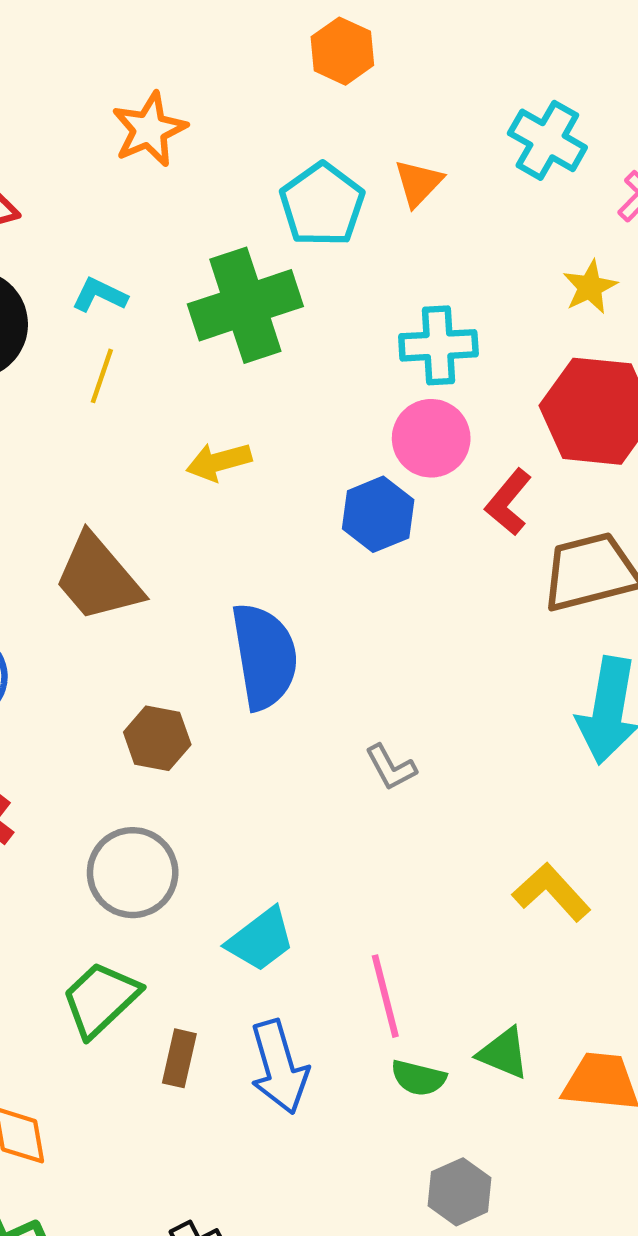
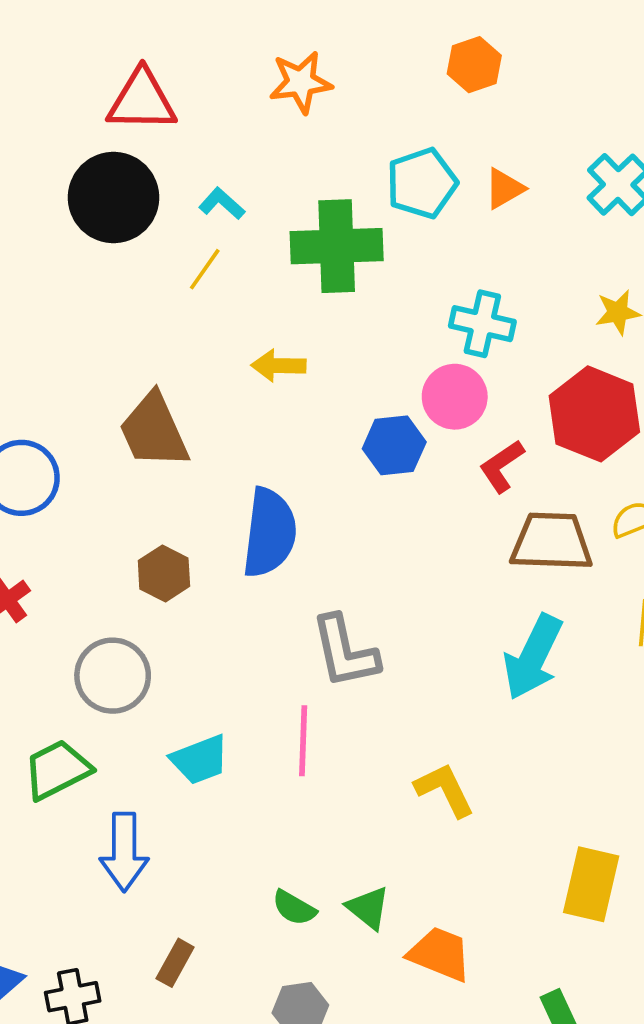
gray L-shape: (391, 767) -> (345, 652), size x1.8
pink line: (385, 996) -> (303, 741), moved
brown rectangle: (179, 1058) -> (175, 963), moved
blue arrow: (279, 1067) -> (124, 852), moved

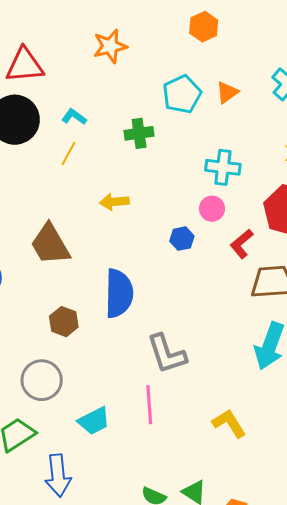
green cross: (337, 246) -> (139, 133), size x0.6
pink circle: (455, 397) -> (212, 209), size x0.7
blue hexagon: (394, 445) -> (182, 239), size x0.7

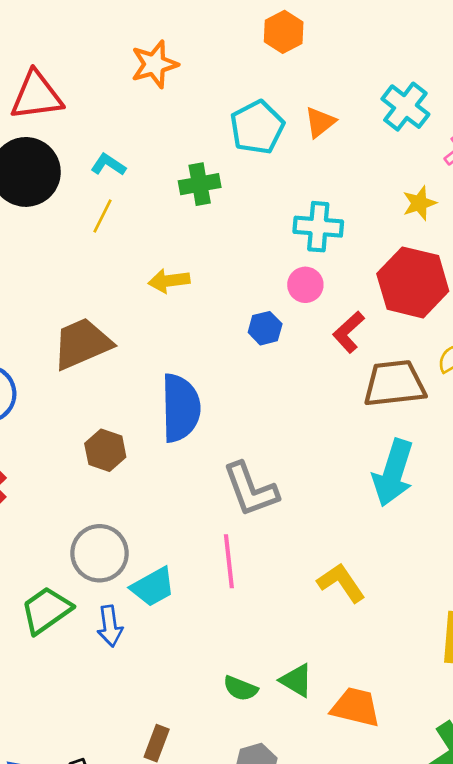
brown trapezoid: (50, 244) -> (82, 344), turned 99
gray circle: (42, 380) -> (100, 553), moved
blue arrow: (58, 476) -> (110, 626), moved, size x0.7

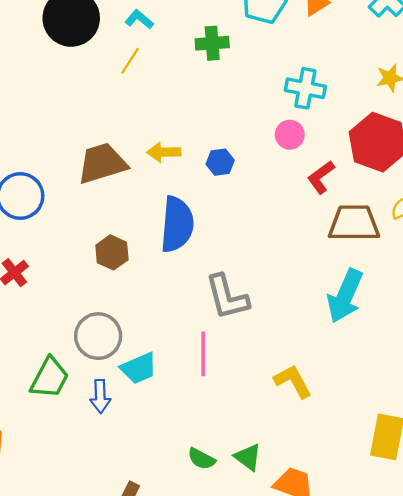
yellow arrow: (169, 281) -> (164, 152), moved
blue hexagon: (265, 328) -> (220, 162), moved
green trapezoid: (46, 610) -> (50, 378), turned 147

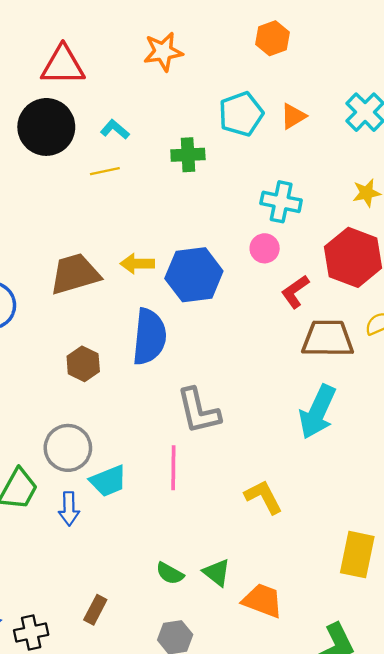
yellow line: (130, 61) -> (105, 171), turned 44
blue hexagon: (220, 162) -> (194, 275), size x2.0

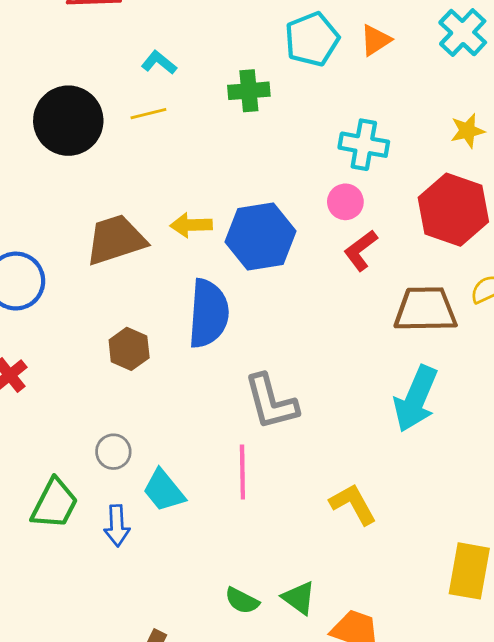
black circle: (46, 127) -> (68, 121), moved
red L-shape: (295, 292) -> (361, 250), moved
gray circle: (68, 448) -> (113, 452), size x0.6
cyan trapezoid: (108, 481) -> (164, 490), turned 75

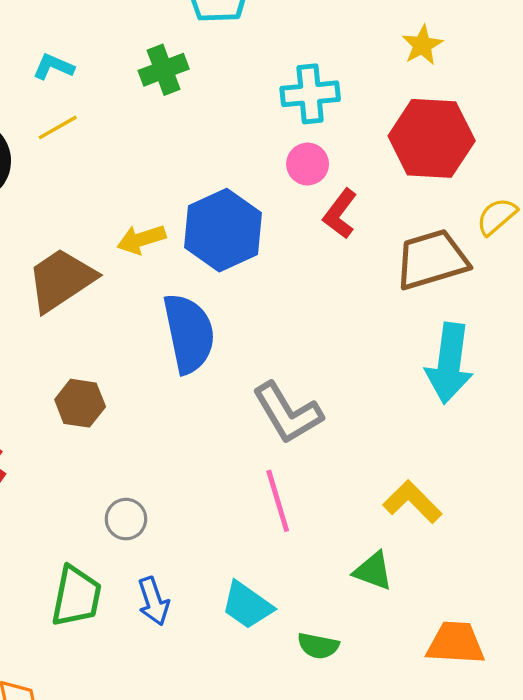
brown hexagon: (129, 349) -> (80, 403), moved
cyan trapezoid: (164, 490) -> (247, 605), moved
green triangle: (299, 598) -> (373, 571), moved

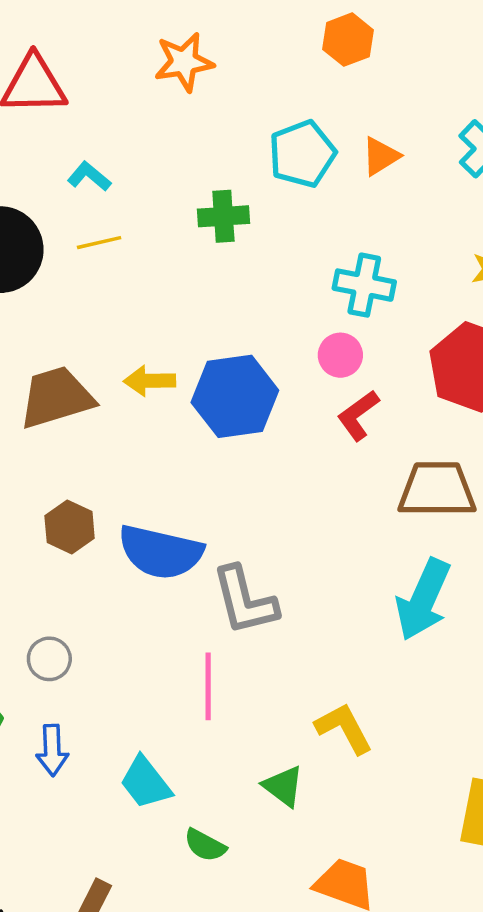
cyan L-shape: (53, 67) -> (89, 176), moved
blue semicircle: (189, 333) -> (161, 552), moved, turned 98
brown hexagon: (80, 403) -> (70, 527), moved

